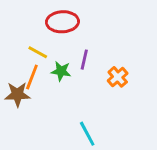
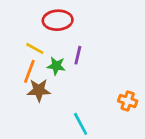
orange cross: (118, 77) -> (128, 101), moved, turned -30
brown star: (17, 94) -> (39, 90), moved

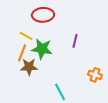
purple line: (78, 55) -> (75, 41), moved
green star: (56, 66) -> (42, 49), size x1.5

